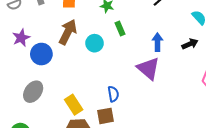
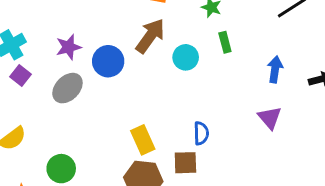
purple star: (21, 38) -> (68, 47), moved
purple triangle: (148, 68) -> (270, 118), moved, size x0.7
gray ellipse: (33, 92) -> (67, 88), moved

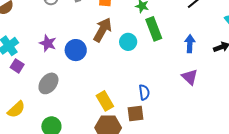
green rectangle: (225, 42) -> (154, 29), size x1.6
purple star: (68, 47) -> (48, 43), turned -30
gray ellipse: (67, 88) -> (48, 83), moved

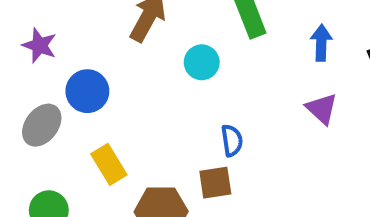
cyan circle: (128, 42) -> (202, 62), moved
blue circle: (76, 50) -> (87, 91), moved
yellow rectangle: (105, 101) -> (109, 164), moved

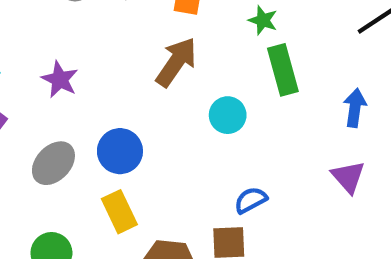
blue circle: (87, 91) -> (120, 151), moved
blue semicircle: (232, 140) -> (251, 200), turned -116

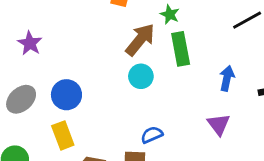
brown arrow: (176, 62) -> (140, 40), moved

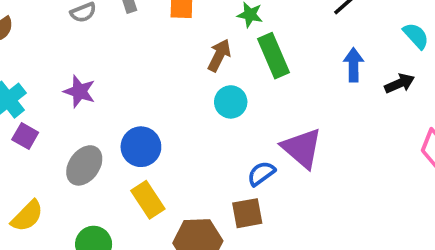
brown arrow: (140, 40) -> (219, 55), size x0.7
blue arrow: (227, 78) -> (353, 65), moved
purple triangle: (219, 124) -> (302, 148), moved, size x1.4

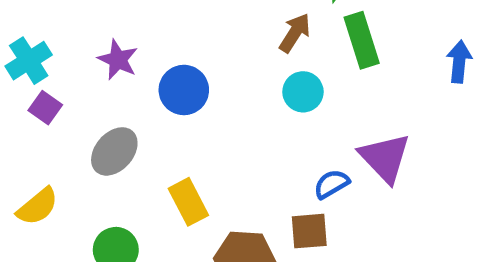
blue circle: (141, 147) -> (184, 90), moved

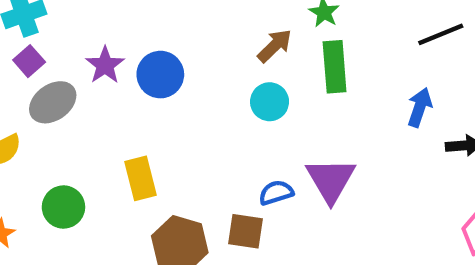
purple star: (118, 60) -> (105, 65), moved
gray ellipse: (114, 151) -> (53, 102), moved

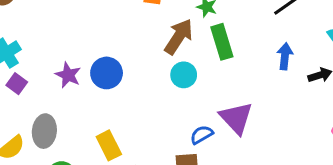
brown arrow: (275, 46) -> (179, 37), size x1.4
gray ellipse: (53, 102) -> (44, 131), moved, turned -36

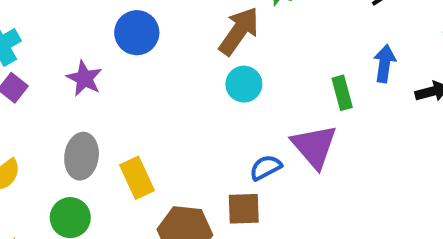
green rectangle: (222, 42) -> (342, 93), moved, size x0.7
blue circle: (107, 73) -> (137, 33), moved
gray ellipse: (44, 131) -> (82, 156), moved

